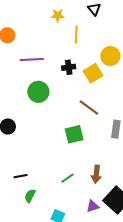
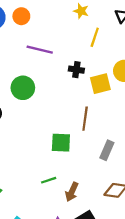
green circle: (38, 92) -> (23, 88), moved
brown line: (89, 107) -> (85, 119), turned 45
green line: (68, 178) -> (49, 180), moved

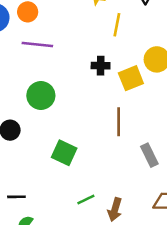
purple line: (40, 50) -> (37, 44), moved
green square: (61, 143) -> (64, 153), moved, turned 30
gray rectangle: (107, 150) -> (149, 155), turned -42

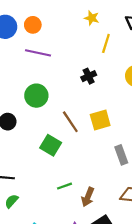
black cross: (101, 66) -> (89, 76), turned -32
yellow square: (131, 78) -> (100, 120), moved
brown line: (119, 122) -> (70, 122), moved, turned -40

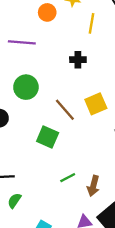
orange circle: (33, 25) -> (47, 12), moved
black cross: (89, 76) -> (78, 60), turned 32

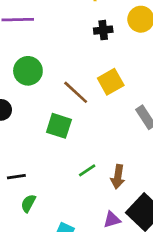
black cross: (78, 60) -> (103, 30), moved

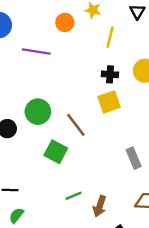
green circle: (28, 71) -> (38, 112), moved
yellow square: (111, 82) -> (109, 102), moved

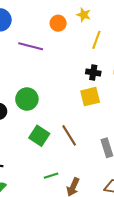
brown line: (76, 125) -> (69, 135), moved

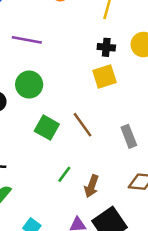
purple line: (31, 46) -> (27, 40), moved
green line: (51, 176) -> (64, 174), turned -32

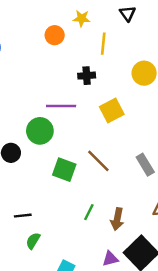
purple line: (27, 40) -> (61, 106), moved
black cross: (106, 47) -> (87, 76), moved

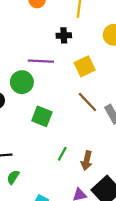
brown line: (98, 161) -> (87, 102), moved

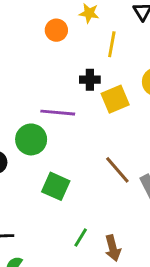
yellow square: (85, 66) -> (115, 99), moved
brown arrow: (87, 161) -> (113, 248), turned -30

